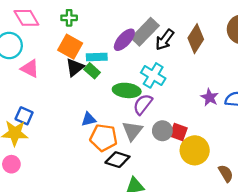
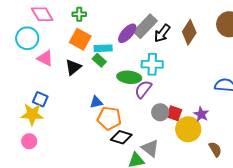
black triangle: (75, 67) -> (73, 67), moved
cyan cross: (153, 75) -> (152, 64), turned -30
purple star: (210, 97) -> (201, 114), moved
gray triangle: (132, 131) -> (150, 148), moved, turned -30

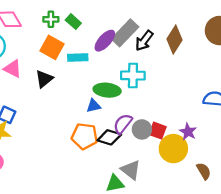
green rectangle: (99, 60) -> (73, 22), moved
purple semicircle: (143, 89) -> (123, 124), moved
blue triangle: (96, 102) -> (94, 106), moved
black diamond: (121, 137) -> (109, 137), moved

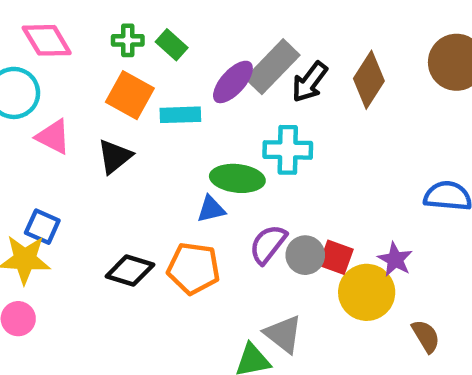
black diamond: (109, 137) -> (130, 270), moved

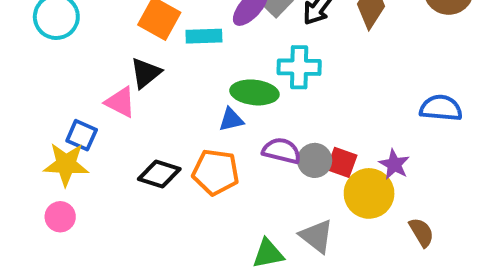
pink triangle: (53, 137) -> (120, 102), moved
purple semicircle: (268, 244) -> (282, 151), turned 66
gray triangle: (283, 334) -> (317, 236), moved

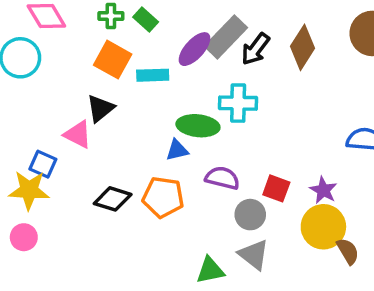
gray circle: (315, 160) -> (250, 215), moved
yellow circle: (369, 193) -> (323, 227), moved

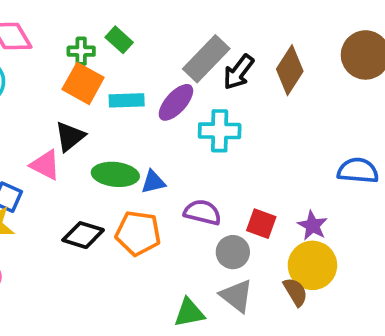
green cross: (111, 16) -> (81, 51), moved
purple ellipse: (194, 49) -> (176, 102), moved
green ellipse: (198, 126) -> (115, 174), moved
brown semicircle: (348, 251) -> (295, 292), moved

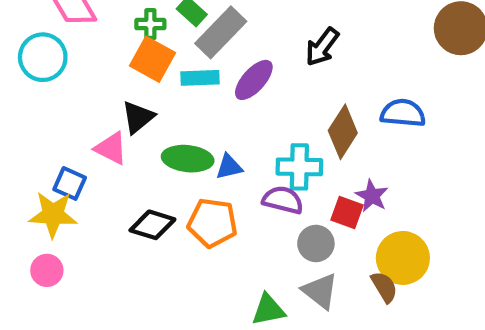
gray rectangle: (206, 59) -> (221, 32), moved
brown diamond: (290, 70) -> (343, 132), moved
cyan cross: (220, 131) -> (299, 167), moved
blue semicircle: (358, 171) -> (403, 113), moved
purple star: (312, 226) -> (372, 196), moved

